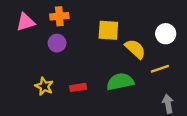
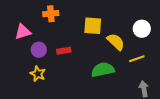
pink triangle: (25, 22) -> (23, 32), moved
purple circle: (57, 43) -> (39, 50), moved
red rectangle: (78, 87) -> (64, 51), moved

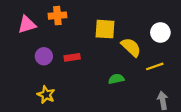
pink triangle: (23, 32) -> (27, 25), moved
green semicircle: (103, 70) -> (116, 79), size x0.6
yellow star: (38, 74) -> (46, 95), moved

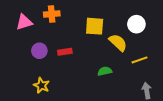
white circle: (160, 32) -> (136, 24), moved

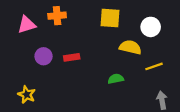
yellow square: (95, 26) -> (110, 18), moved
yellow semicircle: (118, 43) -> (130, 47), turned -30
yellow star: (41, 85) -> (27, 95), moved

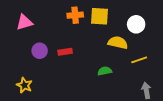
orange cross: (57, 16) -> (75, 15), moved

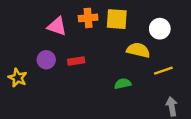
pink triangle: (24, 22) -> (57, 26), moved, turned 36
yellow star: (24, 85) -> (18, 78), moved

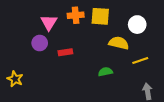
pink triangle: (57, 26) -> (49, 22), turned 42
purple circle: (46, 60) -> (40, 43), moved
yellow star: (18, 78) -> (15, 79), moved

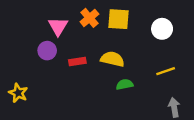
orange cross: (76, 15) -> (89, 18), turned -35
yellow semicircle: (119, 43) -> (112, 59), moved

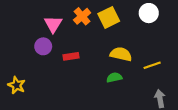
yellow square: (118, 19) -> (109, 17), turned -30
white circle: (162, 29) -> (149, 13), moved
yellow semicircle: (112, 59) -> (121, 54), moved

